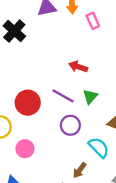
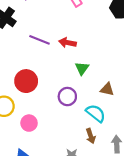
purple line: (63, 96) -> (39, 40), moved
brown arrow: (80, 170) -> (91, 136), moved, turned -48

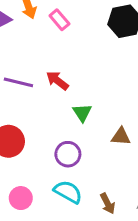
red arrow: (67, 43) -> (57, 80), turned 35
cyan semicircle: (96, 113) -> (68, 192), moved

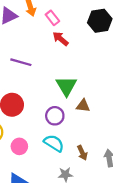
red arrow: (57, 80) -> (60, 39), moved
green triangle: (82, 113) -> (66, 86), size x1.5
brown triangle: (121, 136) -> (83, 106), moved

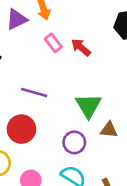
pink rectangle: (52, 18) -> (53, 43), moved
purple line: (21, 62) -> (34, 92), moved

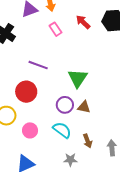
red arrow: (81, 47) -> (83, 22), moved
brown triangle: (109, 130) -> (84, 107), moved

